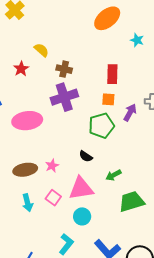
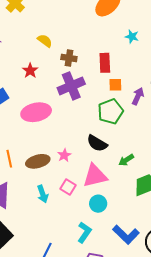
cyan star: (137, 40) -> (132, 37), moved
red star: (21, 69) -> (30, 71), moved
red rectangle: (112, 74) -> (105, 63), moved
black semicircle: (86, 156) -> (97, 143), size x1.5

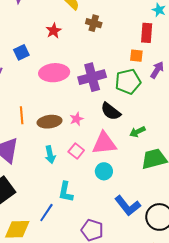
red rectangle: (105, 63) -> (147, 33), moved
purple cross: (71, 86) -> (92, 77), moved
cyan L-shape: (84, 232) -> (66, 192), moved, turned 150

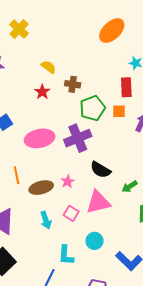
red star: (54, 31) -> (42, 92), moved
green pentagon: (128, 82) -> (92, 108), moved
orange line: (22, 115) -> (17, 175), moved
cyan circle: (104, 171) -> (94, 241), moved

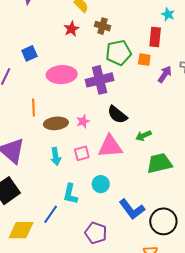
pink square: (71, 213) -> (82, 153), turned 35

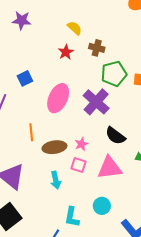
pink ellipse: (62, 75) -> (58, 98), turned -60
purple cross: (100, 80) -> (96, 102), turned -32
pink square: (82, 153) -> (79, 165), moved, turned 35

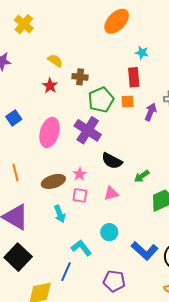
orange line: (31, 132) -> (15, 172), moved
pink triangle: (110, 168) -> (111, 193), size x0.6
cyan L-shape: (72, 217) -> (81, 248), turned 140

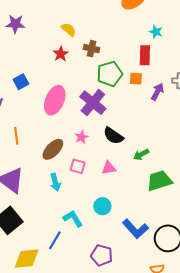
pink star: (80, 174) -> (81, 137), moved
brown ellipse: (53, 181) -> (53, 149), turned -35

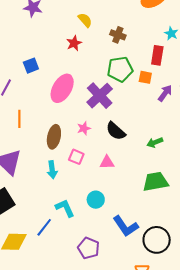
brown cross: (92, 49) -> (118, 35), moved
brown ellipse: (53, 149) -> (54, 137), turned -40
green arrow: (141, 155) -> (155, 142), moved

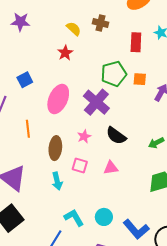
brown cross: (118, 35) -> (101, 23), moved
red rectangle: (157, 55) -> (136, 42), moved
orange line: (19, 119) -> (28, 129), moved
cyan circle: (96, 200) -> (104, 217), moved

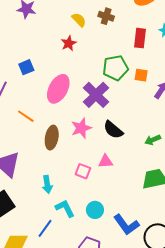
orange line: (28, 129) -> (26, 116), turned -54
pink star: (84, 136) -> (81, 128), size x1.5
pink square: (80, 166) -> (83, 171), moved
cyan arrow: (57, 181) -> (47, 184), moved

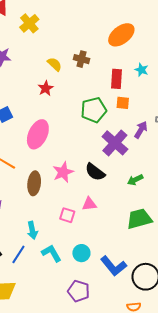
orange square: (141, 75) -> (123, 103), moved
purple cross: (96, 95) -> (115, 143), moved
blue line: (45, 228) -> (18, 254), moved

